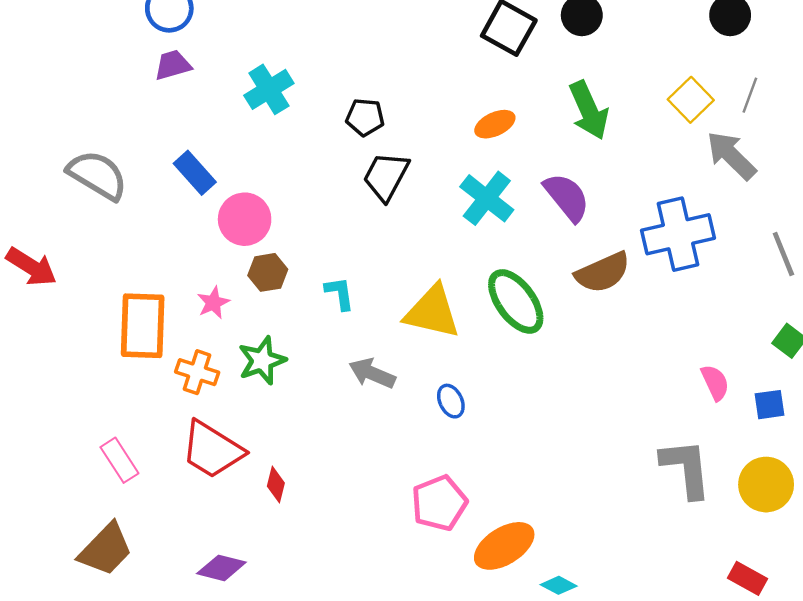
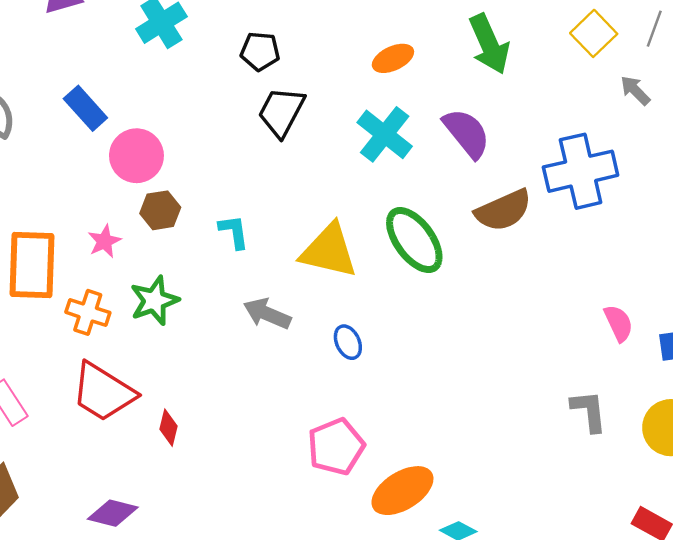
gray arrow: (731, 155) -> (635, 90), size x0.6
gray L-shape: (686, 468) -> (589, 411), size x0.7

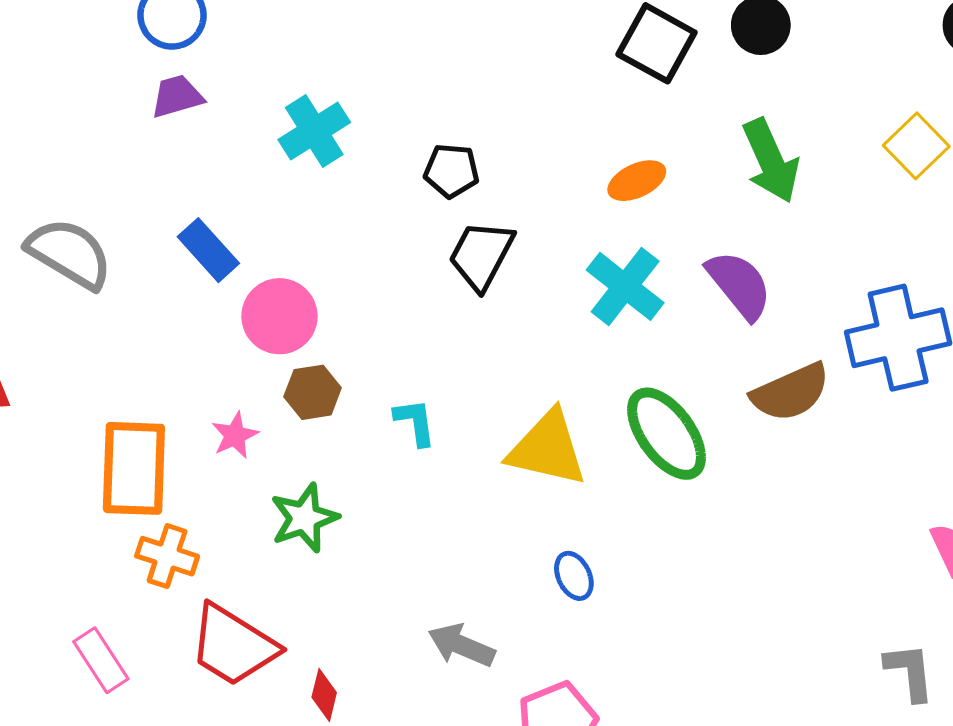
orange cross: (88, 312) -> (167, 556), moved
gray arrow: (267, 314) -> (461, 645), moved

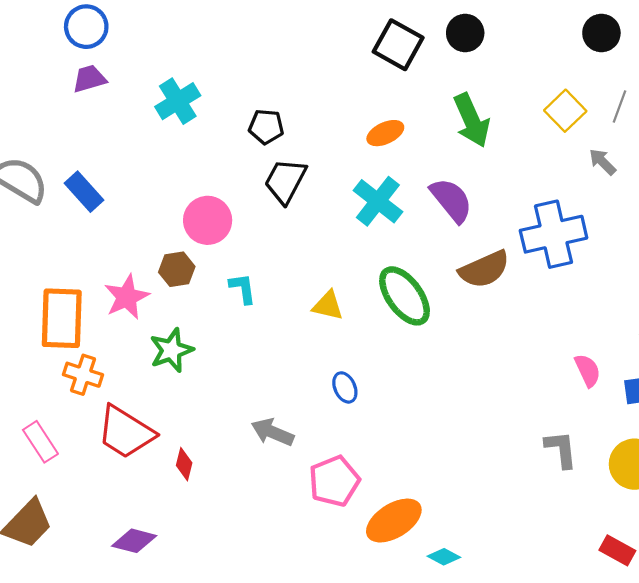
blue rectangle: (208, 250) -> (84, 192), moved
pink circle: (280, 316) -> (208, 220), moved
pink star: (235, 435) -> (127, 297), size x1.5
yellow triangle: (547, 449) -> (328, 306), size x0.6

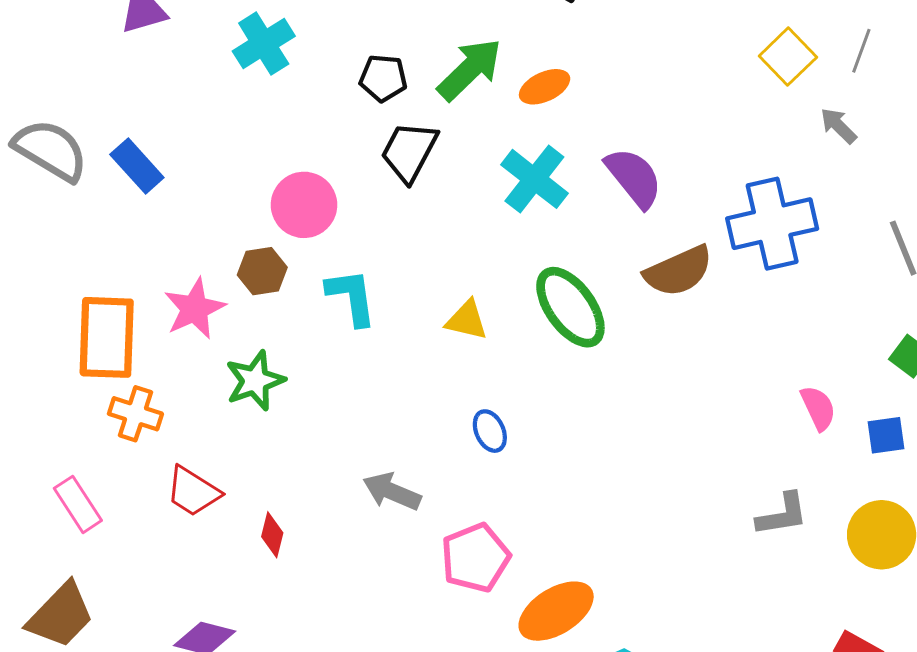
green arrow: (472, 120) -> (470, 69), moved, turned -110
cyan L-shape: (243, 288) -> (352, 297), size x1.4
red trapezoid: (126, 432) -> (193, 492), size x0.7
gray L-shape: (561, 449) -> (782, 515), turned 87

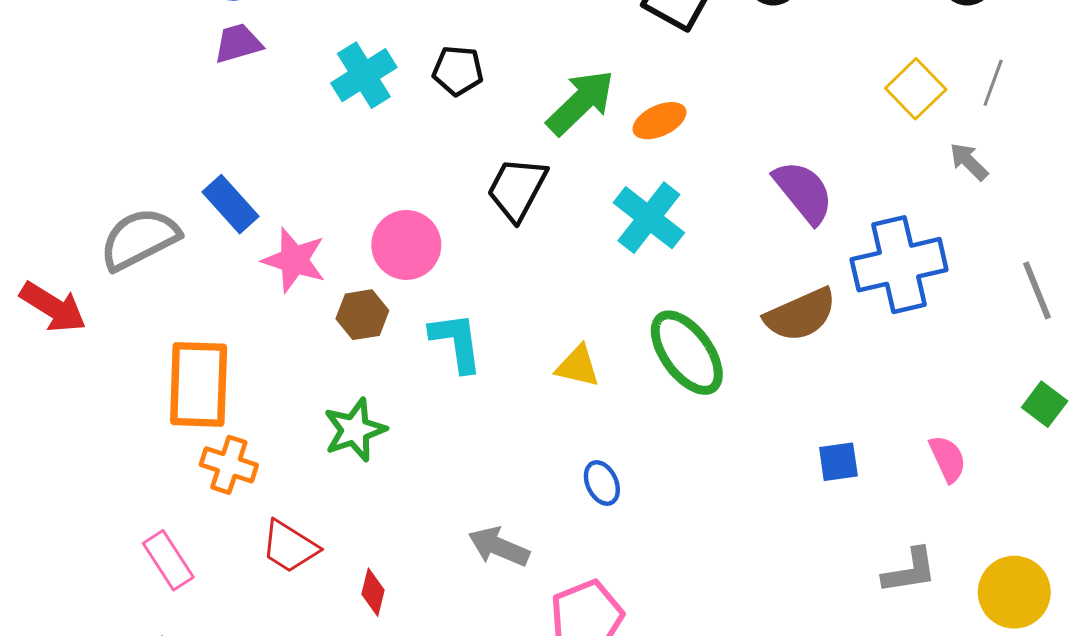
black pentagon: (383, 78) -> (458, 71), moved
gray semicircle: (50, 150) -> (139, 239), moved, turned -58
purple semicircle: (634, 178) -> (804, 192), moved
pink star: (195, 309) -> (294, 260), moved, turned -30
blue square: (886, 435) -> (838, 462), moved

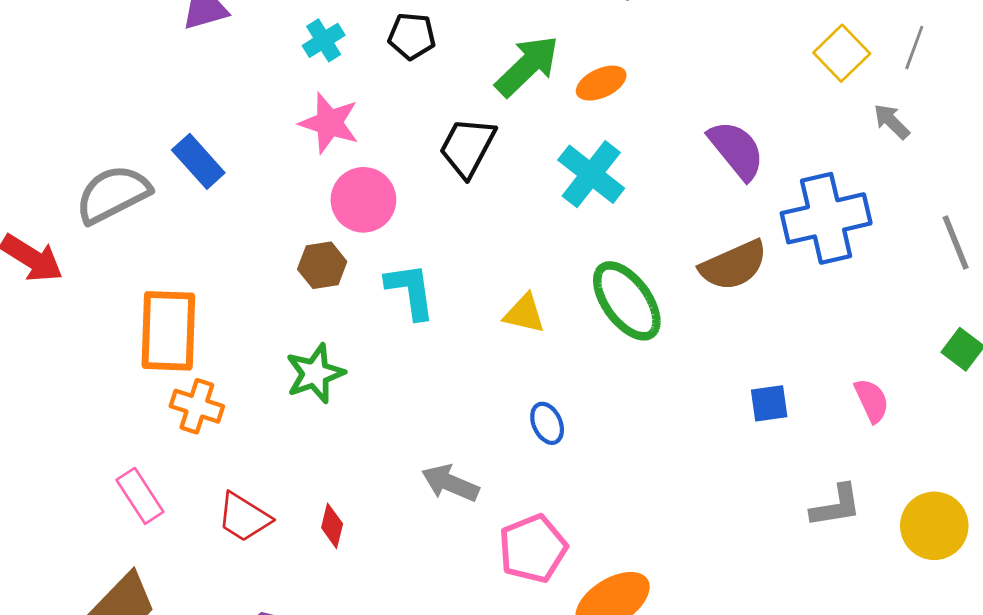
cyan cross: (364, 75) -> (324, 40), size x0.7
pink star: (294, 260) -> (329, 123), moved
red trapezoid: (290, 547) -> (244, 517), moved

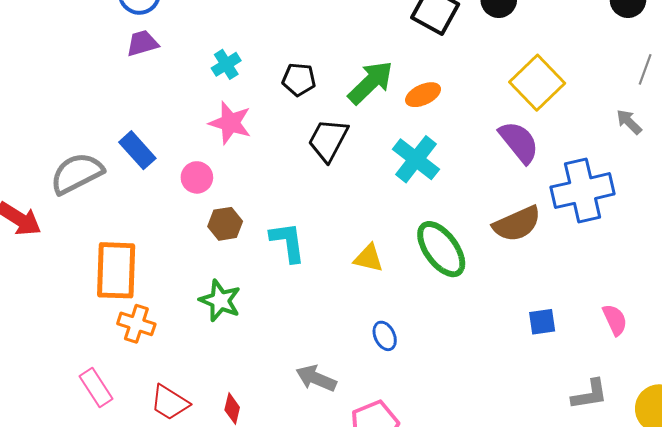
black pentagon: (412, 36) -> (299, 79), moved
yellow square: (842, 53) -> (537, 83), moved, size x1.4
pink circle: (363, 200) -> (197, 177), moved, size x0.7
green star: (315, 373) -> (220, 301), turned -30

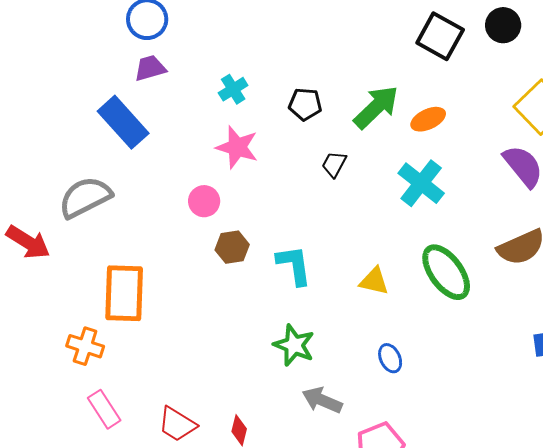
black trapezoid: (328, 140) -> (334, 164), size x0.6
blue rectangle: (137, 150) -> (123, 122), moved, size x1.4
green star: (220, 301) -> (294, 345), moved
orange cross: (136, 324) -> (85, 346), moved

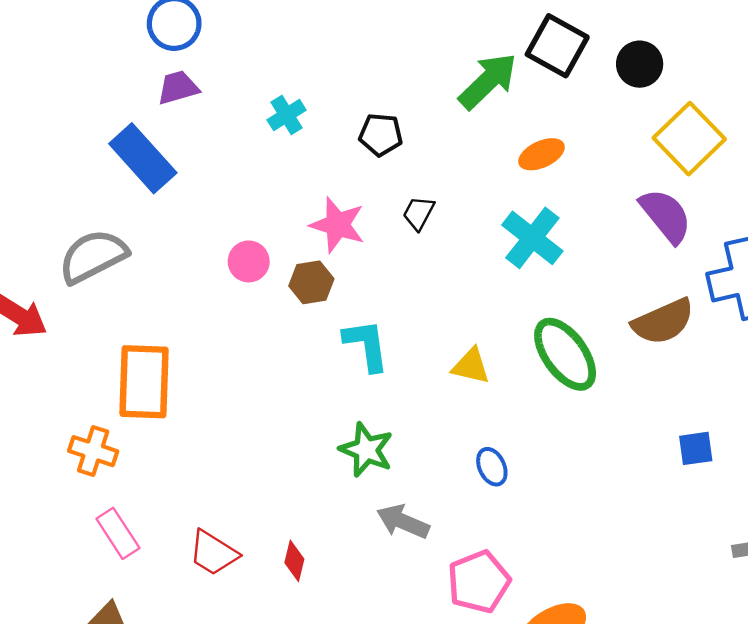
black circle: (503, 25) -> (640, 64), moved
green arrow: (376, 107) -> (488, 81), moved
pink star: (237, 147) -> (338, 225), moved
brown hexagon: (232, 247) -> (311, 282), moved

